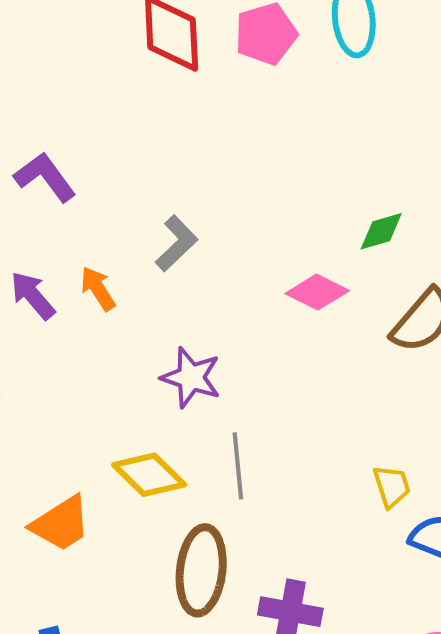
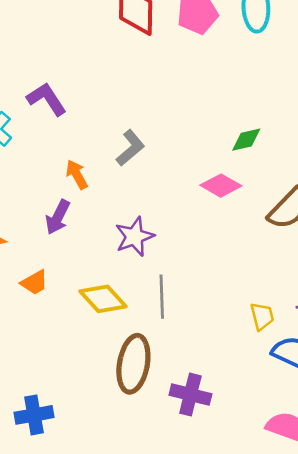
green diamond: (381, 231) -> (246, 140), moved
purple arrow: (33, 296) -> (58, 217), moved, turned -116
purple star: (191, 377) -> (134, 237), turned 30
orange trapezoid: (61, 524) -> (34, 282), moved, size x0.7

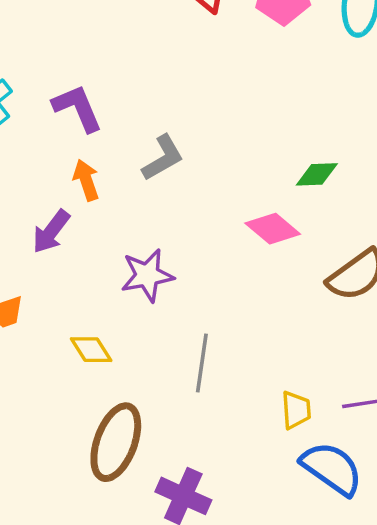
purple L-shape: (47, 99) -> (78, 108), moved
gray line: (162, 297) -> (202, 363), moved
yellow diamond: (103, 299) -> (91, 350), size x0.7

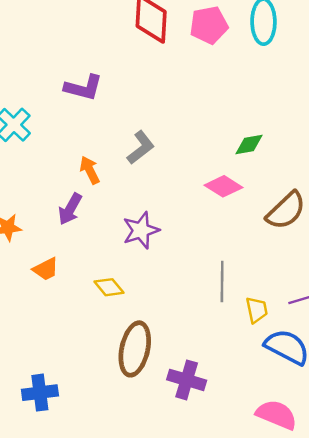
purple L-shape: (78, 108) -> (83, 88), moved, turned 135
gray line: (202, 363) -> (222, 281), moved

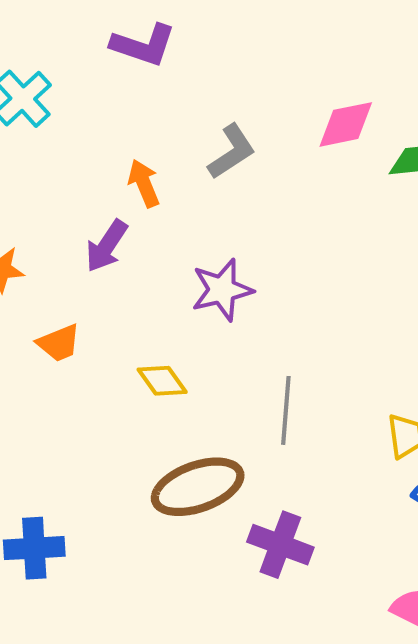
pink diamond: (224, 186) -> (346, 124), moved, turned -48
gray line: (222, 281) -> (286, 410), moved
brown ellipse: (135, 349) -> (198, 487), turned 54

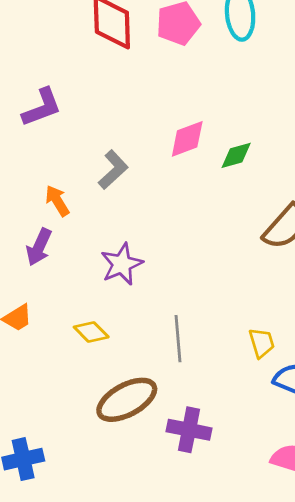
purple L-shape: (143, 45) -> (42, 107), turned -30

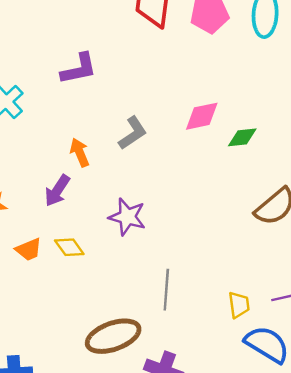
purple star: (122, 264) -> (127, 217), turned 30
yellow diamond: (91, 332) -> (69, 247), moved

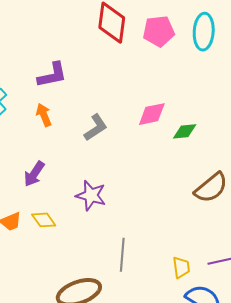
orange arrow: (80, 153) -> (44, 115), moved

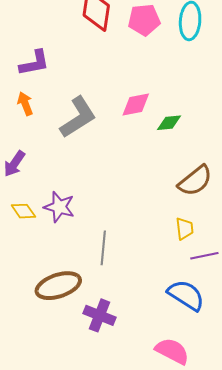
gray L-shape: (96, 127) -> (78, 117), size x1.5
purple star: (91, 195) -> (59, 207), moved
yellow trapezoid: (181, 267) -> (185, 229), moved

